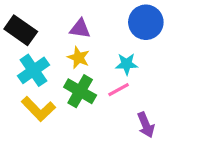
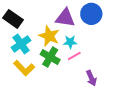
purple triangle: (80, 29) -> (65, 18), moved, size x1.5
yellow star: (78, 58) -> (49, 36), size x1.5
cyan star: (127, 64) -> (70, 42), moved

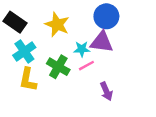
purple triangle: (65, 18) -> (102, 42), moved
yellow star: (49, 36) -> (57, 25), moved
yellow L-shape: (24, 68) -> (28, 80), turned 55

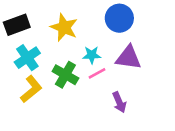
black rectangle: (15, 22) -> (17, 25), turned -55
purple triangle: (102, 42) -> (129, 58), moved
yellow L-shape: (28, 80) -> (31, 89), turned -140

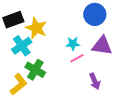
yellow star: (64, 27) -> (36, 28), moved
green cross: (65, 75) -> (35, 70), moved
yellow L-shape: (31, 89) -> (19, 84), moved

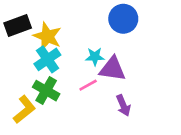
cyan cross: (22, 46) -> (47, 59), moved
purple triangle: (102, 46) -> (112, 69), moved
pink line: (77, 58) -> (88, 85), moved

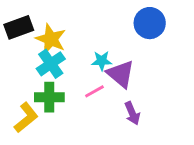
blue circle: (123, 19) -> (150, 23), moved
purple triangle: (112, 69) -> (121, 74), turned 32
green cross: (46, 91) -> (49, 97), turned -30

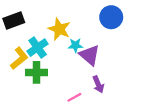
yellow star: (51, 39) -> (59, 29), moved
pink line: (94, 91) -> (74, 97), moved
yellow L-shape: (26, 118) -> (19, 58), moved

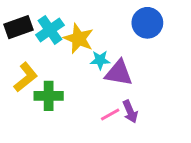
cyan cross: (38, 48) -> (50, 30), moved
purple triangle: (90, 55) -> (119, 73), turned -30
pink line: (74, 97) -> (110, 114), moved

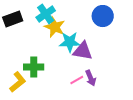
cyan cross: (50, 30) -> (46, 14), moved
cyan star: (100, 60) -> (70, 42), size x1.5
yellow L-shape: (26, 77) -> (18, 82), moved

